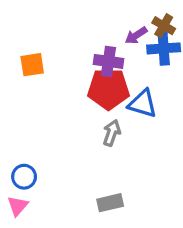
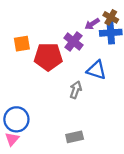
purple cross: (108, 61) -> (73, 41), turned 30
red pentagon: (108, 89) -> (48, 57), moved
blue circle: (24, 177) -> (16, 119), size x1.5

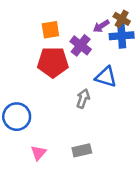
orange square: (22, 44) -> (50, 30), moved
blue circle: (16, 119) -> (17, 117), moved
pink triangle: (12, 139) -> (38, 153), moved

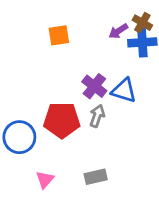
purple cross: (81, 45) -> (94, 86), moved
red pentagon: (53, 62) -> (62, 120), moved

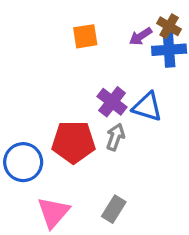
orange square: (59, 35) -> (85, 36), moved
gray rectangle: (96, 177) -> (114, 209), turned -45
pink triangle: (45, 180) -> (53, 212), size x1.5

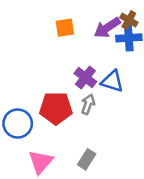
purple arrow: (141, 36) -> (107, 28), size x1.5

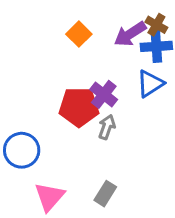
orange square: (65, 28) -> (79, 34), turned -36
blue triangle: (112, 81) -> (150, 84), moved, turned -50
red pentagon: (56, 108) -> (79, 107), moved

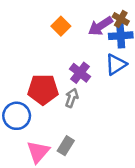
red pentagon: (79, 107) -> (43, 90), moved
gray arrow: (107, 127) -> (72, 98), moved
gray rectangle: (105, 194) -> (66, 146), moved

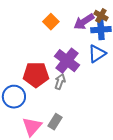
purple cross: (80, 73) -> (67, 61), size x1.4

